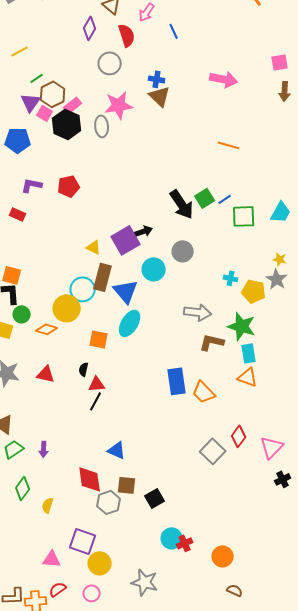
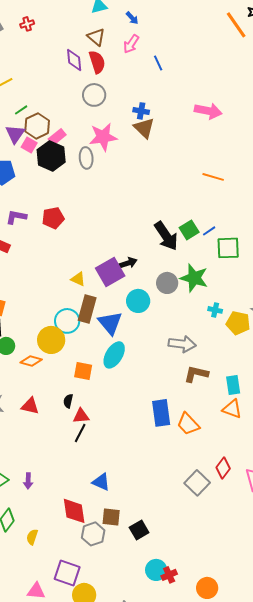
purple diamond: (90, 28) -> (74, 60), turned -35
red semicircle: (127, 35) -> (97, 62), moved
green star: (242, 326) -> (194, 278), moved

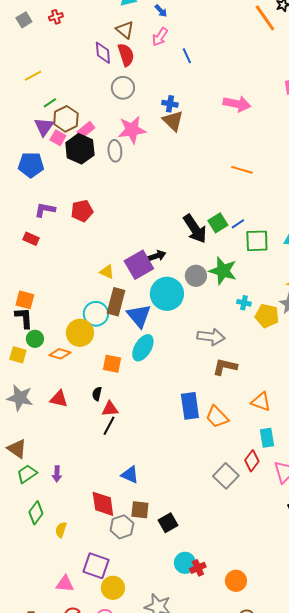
cyan circle: (138, 301) -> (167, 294), size x1.4
cyan rectangle: (233, 385) -> (267, 438), moved

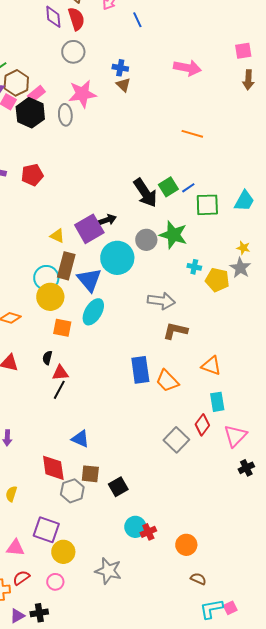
brown triangle: (173, 121) -> (123, 85), size x0.7
yellow circle: (80, 333) -> (50, 297), moved

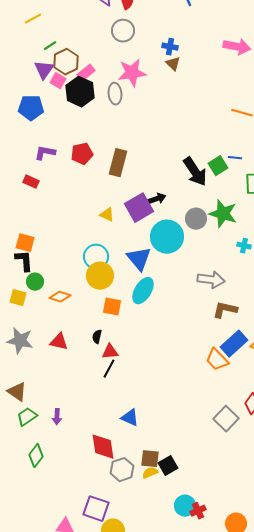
blue line: (188, 188) -> (235, 158), moved, turned 40
brown rectangle: (66, 266) -> (118, 163), moved
blue rectangle: (140, 370) -> (234, 344), moved, turned 56
brown square: (90, 474) -> (150, 459), moved
yellow semicircle: (11, 494) -> (150, 473), moved, turned 49

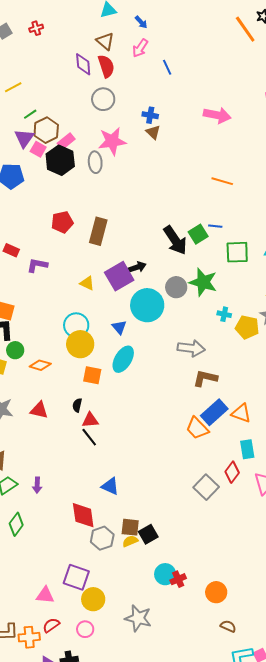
purple L-shape: (45, 153) -> (37, 265), moved
blue triangle: (139, 259) -> (119, 327), size x0.6
black line: (109, 369) -> (89, 437), turned -66

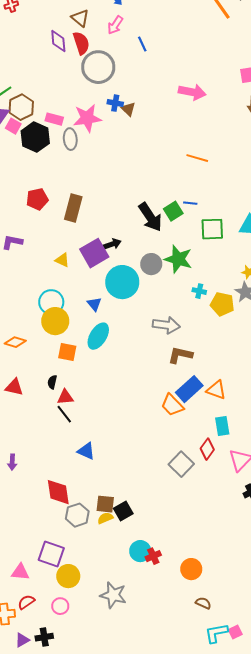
gray circle: (103, 99) -> (98, 67), moved, size x1.4
blue cross: (150, 115) -> (115, 103), moved
pink rectangle: (66, 141) -> (54, 119), moved, turned 54
blue triangle: (110, 486) -> (86, 451), moved

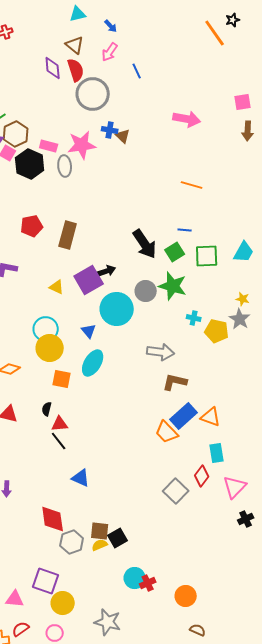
green square: (173, 211) -> (175, 252), moved

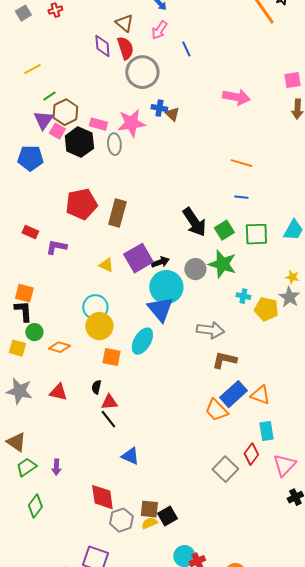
red pentagon: (32, 226) -> (81, 204), size x1.4
blue line: (185, 230) -> (241, 197), moved
black arrow: (107, 271) -> (160, 262), moved
blue triangle: (89, 331) -> (160, 309), moved, size x1.8

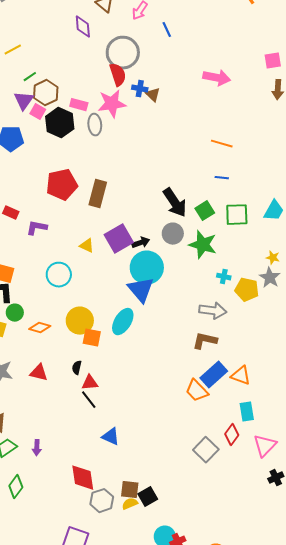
red semicircle: (125, 48) -> (118, 75), moved
gray circle: (195, 269) -> (173, 234), moved
cyan circle: (95, 307) -> (59, 275), moved
yellow circle: (99, 326) -> (80, 321), moved
gray arrow: (210, 330) -> (213, 311), moved

